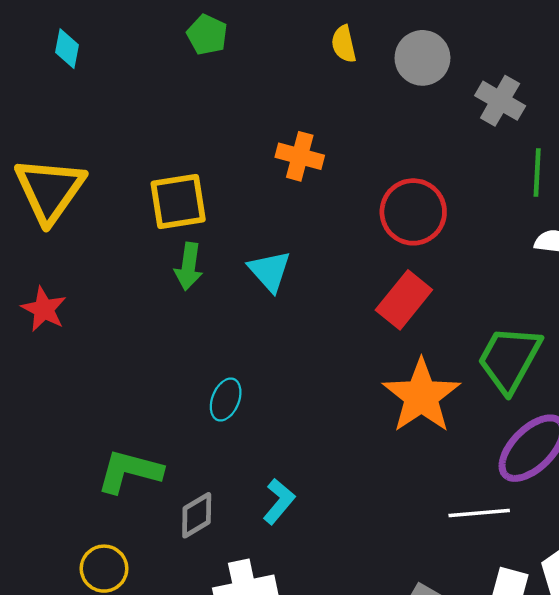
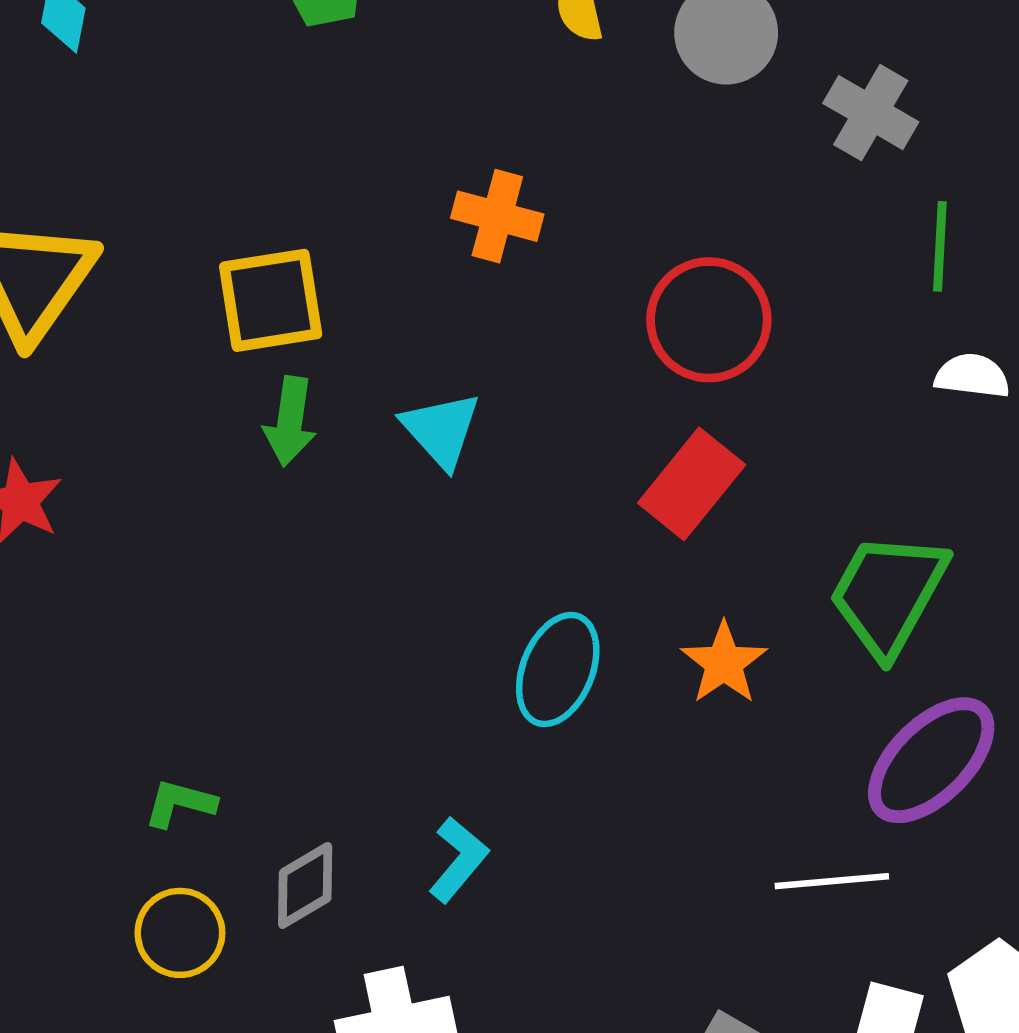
orange star: (421, 396) -> (724, 663), size x0.6
cyan ellipse: (226, 400) -> (558, 670), moved, size x1.4
green L-shape: (130, 471) -> (180, 803), size x0.6
yellow circle: (104, 569) -> (180, 933), moved

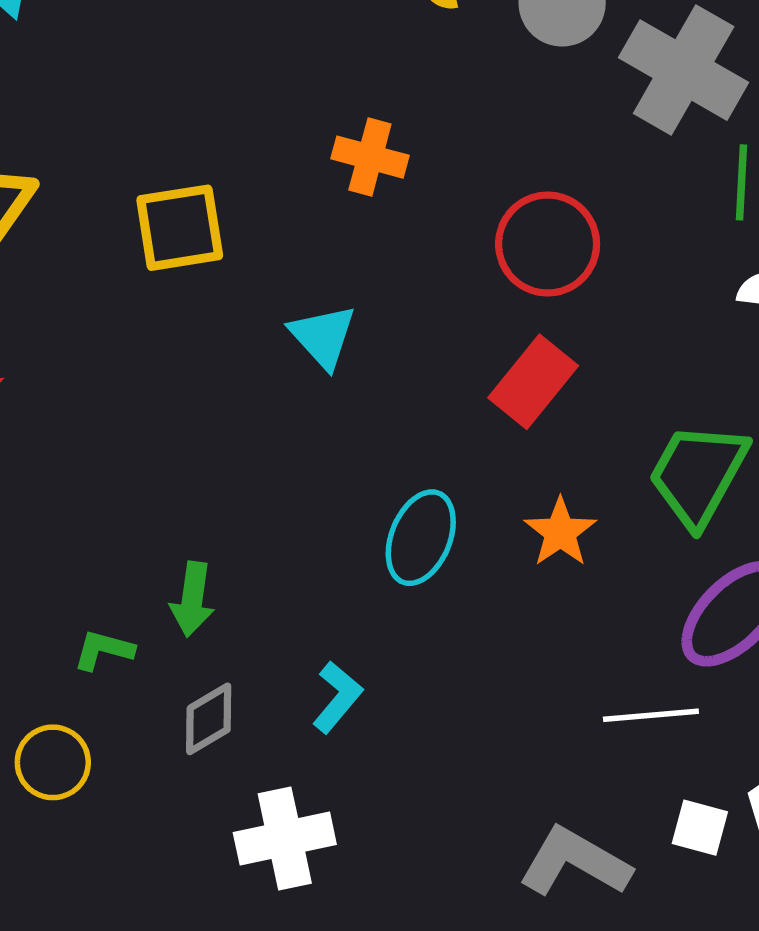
gray cross: (871, 113) -> (684, 70), size x1.6
green arrow: (290, 421) -> (192, 599), moved
yellow circle: (180, 933) -> (53, 762), moved

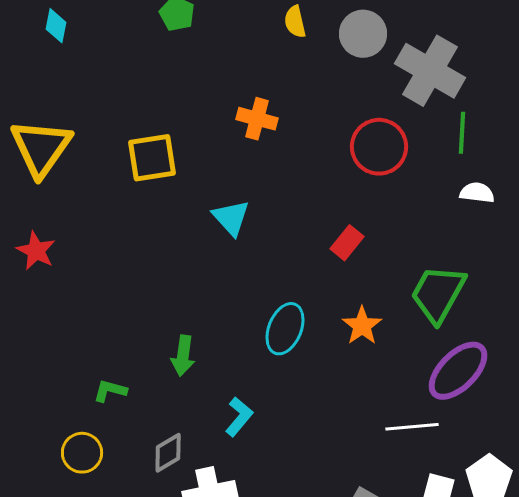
red circle: (548, 244) -> (379, 147), moved
red rectangle: (533, 382) -> (347, 243), size x0.7
green arrow: (192, 599) -> (183, 356), moved
gray diamond: (209, 719) -> (168, 453), moved

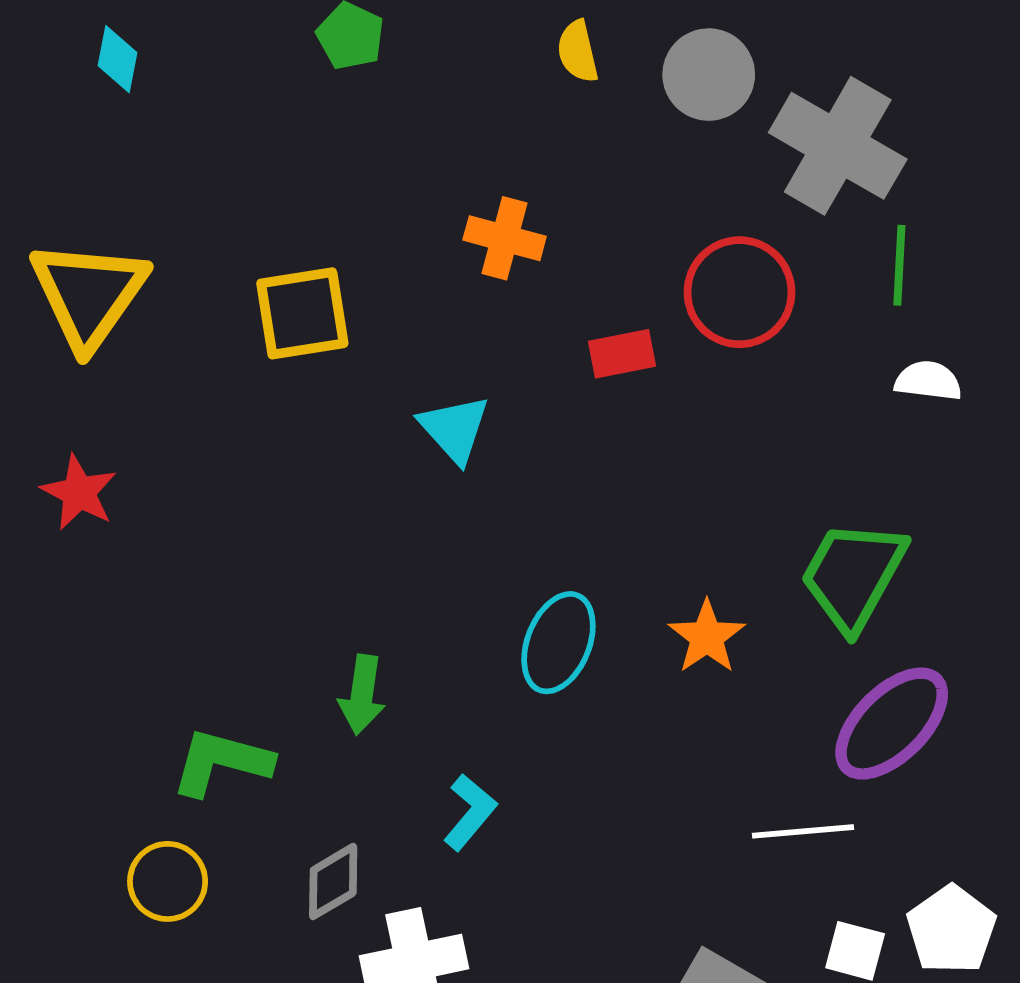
red rectangle: (347, 243) -> (622, 354), moved, turned 40
green L-shape: (110, 391) -> (221, 762), size x1.6

